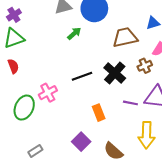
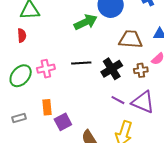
green arrow: (74, 33) -> (86, 22), size x1.6
orange rectangle: (99, 113) -> (47, 107), moved

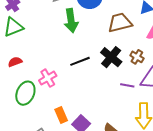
green arrow: (86, 22) -> (71, 21), turned 125
red semicircle: (22, 35) -> (15, 62), moved, turned -88
brown cross: (141, 70) -> (137, 57), moved, turned -32

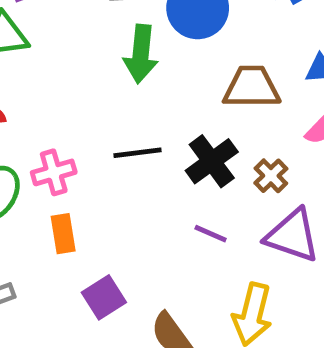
purple line: (127, 85) -> (211, 234), moved
orange rectangle: (61, 115) -> (63, 234), moved

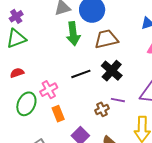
brown trapezoid: (252, 87) -> (106, 39), moved
brown cross: (271, 176) -> (102, 109), moved, turned 32

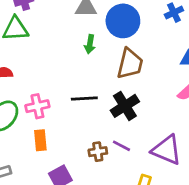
green arrow: (73, 34) -> (90, 44), size x0.6
brown trapezoid: (106, 39) -> (130, 64), turned 100

